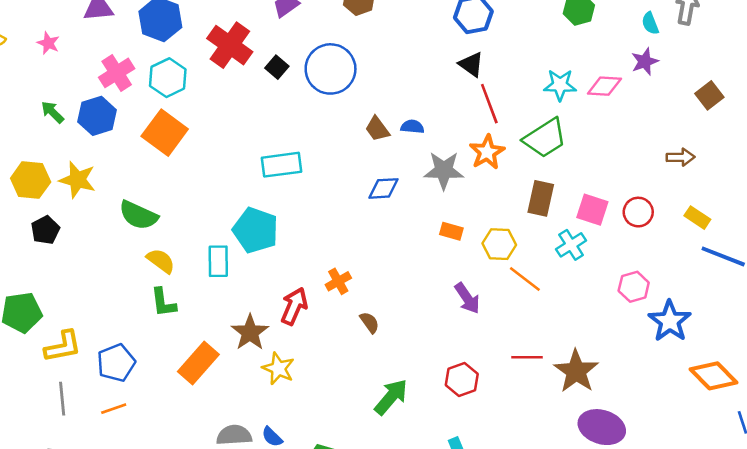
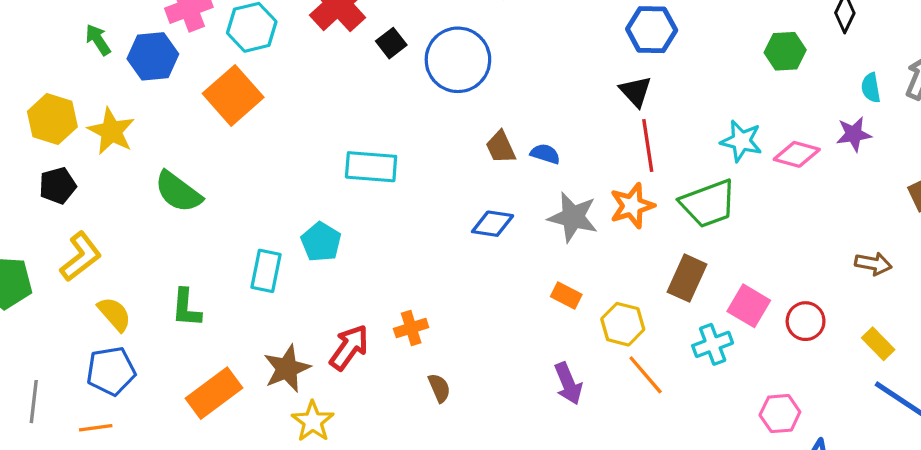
cyan pentagon: (256, 230) -> (321, 242), size x0.7
yellow semicircle: (161, 261) -> (114, 314), moved
yellow L-shape: (63, 346) -> (81, 257), moved, turned -39

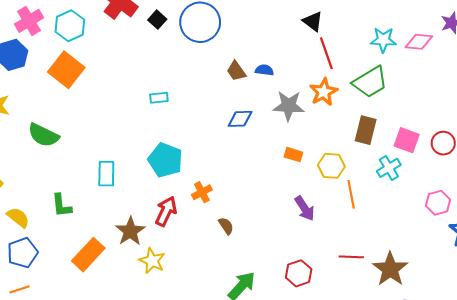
cyan rectangle: (371, 167) -> (159, 98), size x0.6
cyan pentagon: (321, 242) -> (165, 160), moved, size x1.4
orange line: (646, 375) -> (351, 194), turned 40

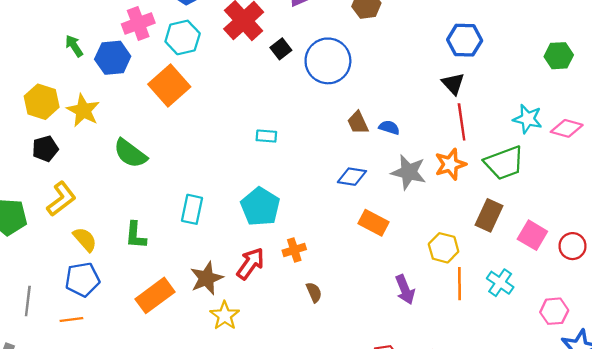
orange rectangle: (293, 155) -> (373, 223), moved, size x1.4
cyan cross: (389, 168) -> (500, 283), moved, turned -35

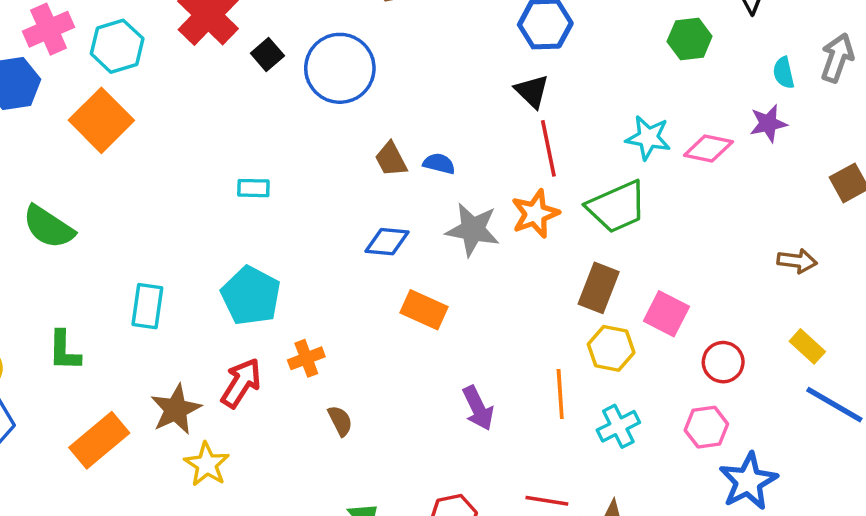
red circle: (572, 246) -> (723, 362), moved
yellow hexagon: (444, 248) -> (611, 348), moved
cyan cross: (500, 283) -> (618, 426), moved, turned 32

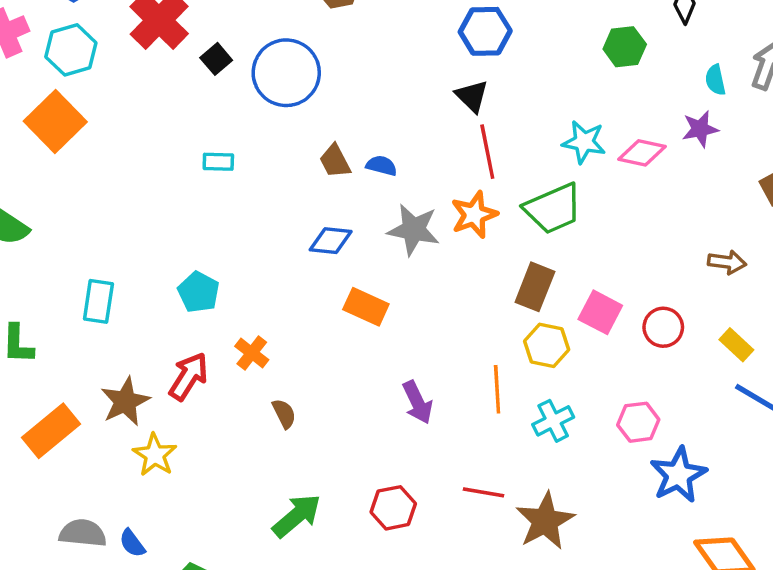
cyan rectangle: (253, 188) -> (218, 162), moved
cyan pentagon: (251, 296) -> (199, 292), size x0.7
orange cross: (306, 358) -> (252, 353), turned -32
red circle: (723, 362) -> (663, 327), moved

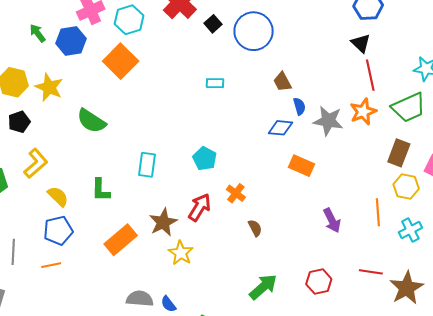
blue semicircle: (382, 166) -> (299, 106), moved, turned 60

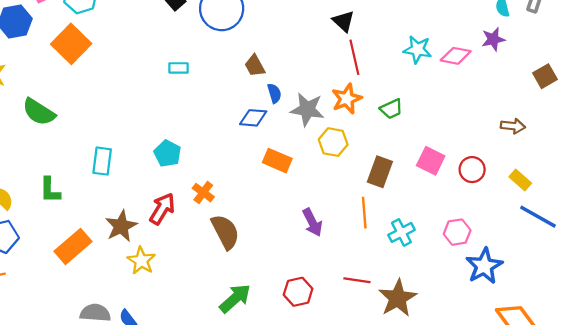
green trapezoid: (409, 107) -> (391, 109), moved, size x0.6
brown rectangle: (399, 153) -> (380, 172), moved
yellow hexagon: (406, 187) -> (333, 142), moved
brown semicircle: (255, 228) -> (225, 232), size x1.8

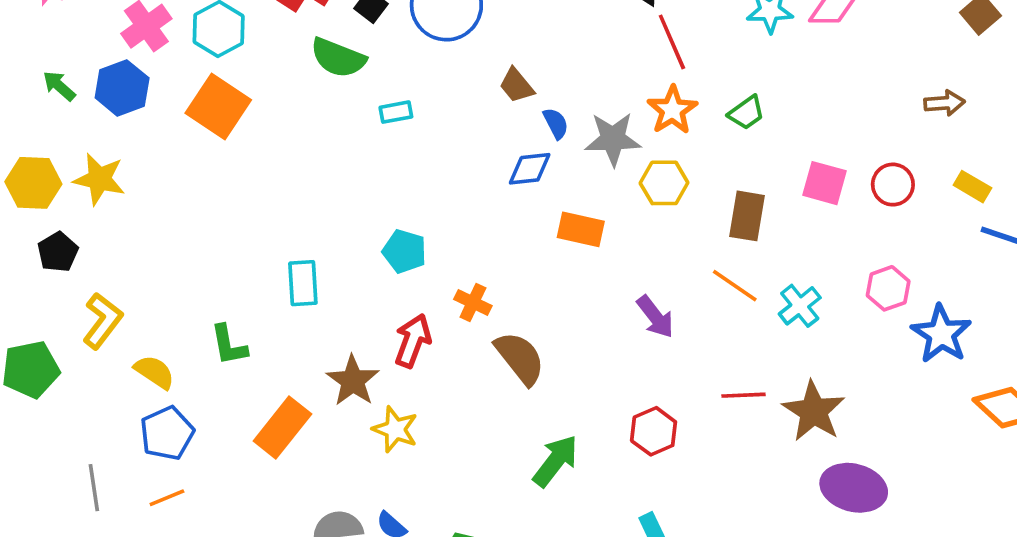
green semicircle: (39, 112) -> (338, 58), moved
orange line: (364, 213) -> (735, 286), turned -40

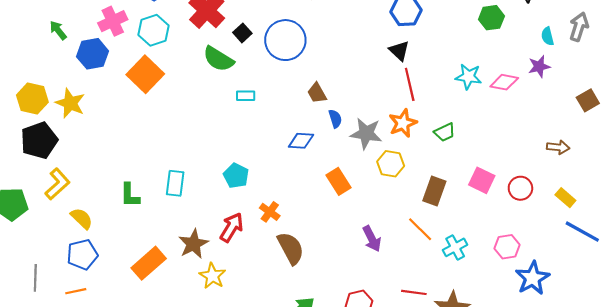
green arrow: (59, 86) -> (58, 30), moved
blue diamond: (530, 169) -> (301, 141), moved
orange rectangle: (581, 229) -> (339, 181), turned 35
black pentagon: (58, 252) -> (39, 140), size x1.6
green L-shape: (229, 345) -> (130, 195), moved

